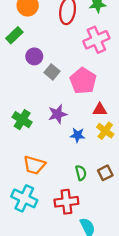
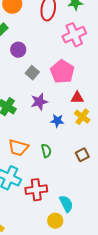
gray square: (52, 72) -> (32, 73), moved
green semicircle: (81, 173) -> (46, 151), moved
red cross: (66, 202) -> (36, 190), moved

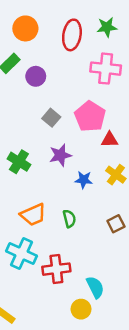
pink cross: (74, 35) -> (106, 69), turned 30
purple circle: (18, 50) -> (36, 76), moved
red triangle: (77, 98) -> (109, 140), moved
orange trapezoid: (18, 148) -> (33, 215), turned -40

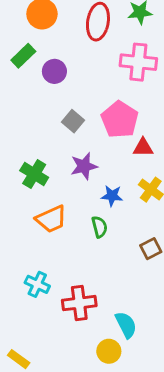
orange trapezoid: (33, 215) -> (51, 219), moved
green semicircle: (69, 219) -> (100, 227), moved
cyan cross: (22, 253) -> (37, 284), size x0.7

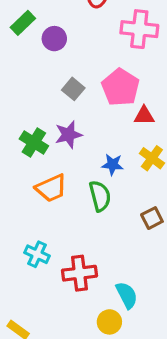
purple star: (84, 166) -> (68, 135), moved
green semicircle: (100, 227) -> (100, 196), size x1.4

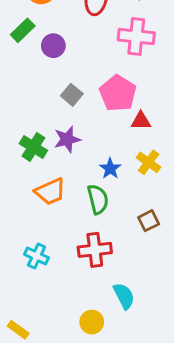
blue star: (113, 165) -> (110, 169), turned 30
red cross: (80, 273) -> (95, 250), moved
yellow circle: (109, 322) -> (92, 322), moved

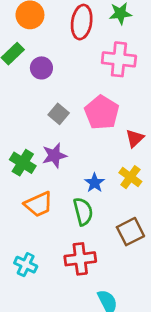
red triangle: (141, 121) -> (135, 138), moved, turned -42
brown square: (149, 221) -> (130, 232), size x1.4

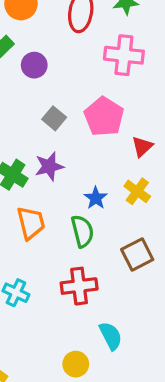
orange trapezoid: (39, 204) -> (31, 223), turned -80

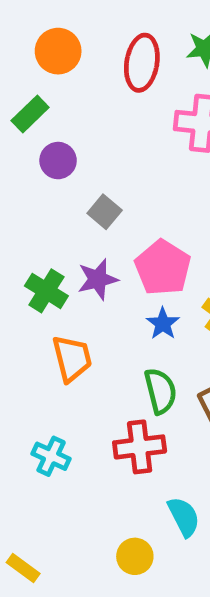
purple circle: (34, 65) -> (58, 161), moved
pink pentagon: (104, 117) -> (163, 268), moved
green semicircle: (82, 231) -> (160, 391), moved

